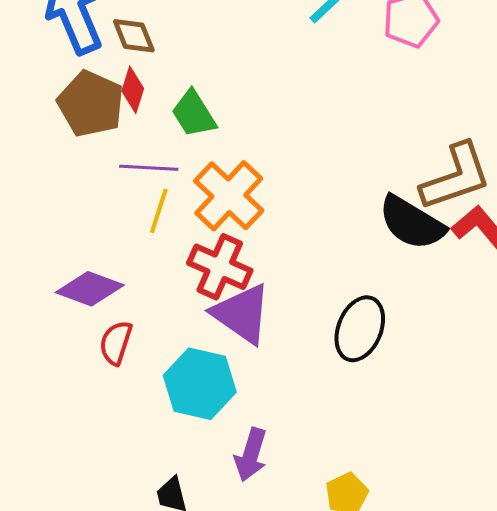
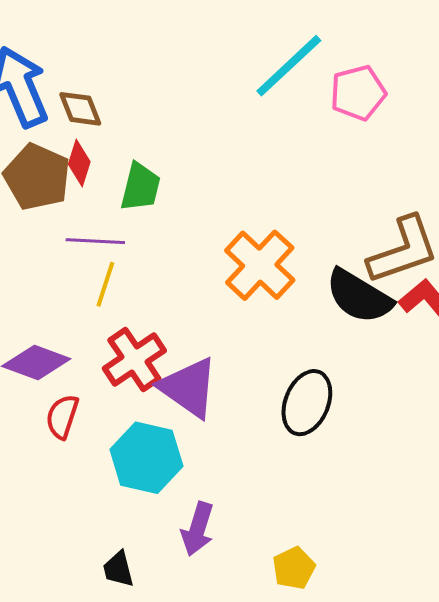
green trapezoid: (194, 114) -> (140, 187), turned -134
orange cross: (229, 196) -> (260, 265), moved
red cross: (220, 267) -> (134, 359), moved, turned 32

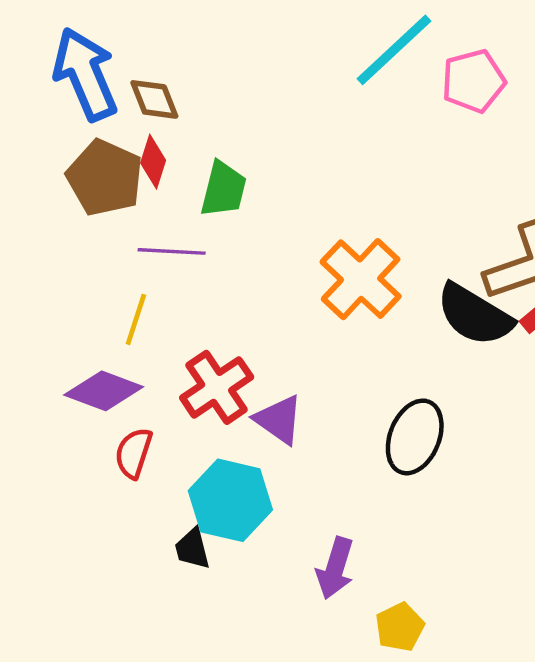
yellow line: (105, 284) -> (136, 319), moved
purple triangle: (189, 388) -> (279, 420), size x0.7
purple arrow: (198, 529) -> (335, 568), moved
black trapezoid: (118, 569) -> (192, 549), moved

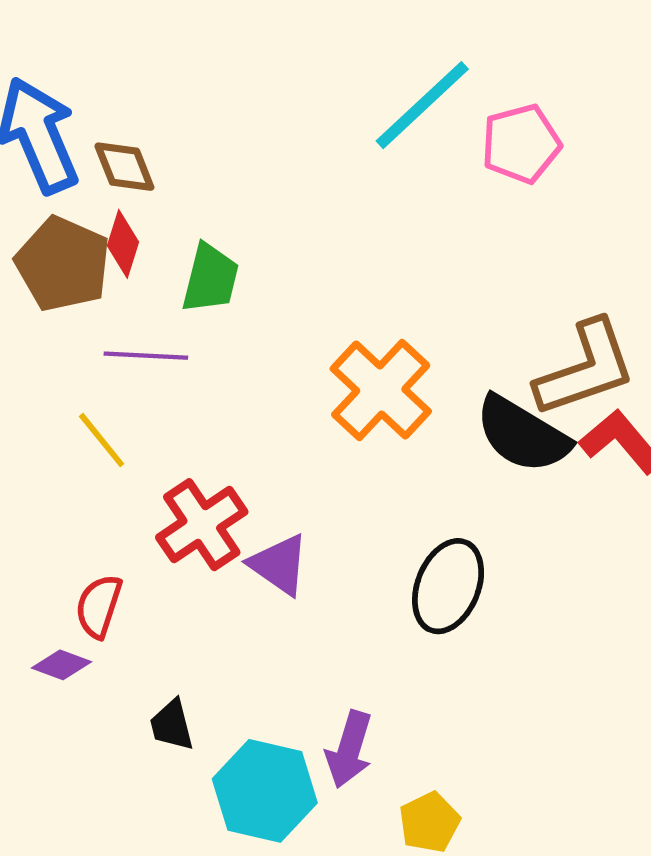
yellow line: (136, 319) -> (102, 440), turned -57
purple diamond: (104, 391) -> (61, 665), moved, size x0.6
cyan hexagon: (230, 500) -> (265, 791), moved

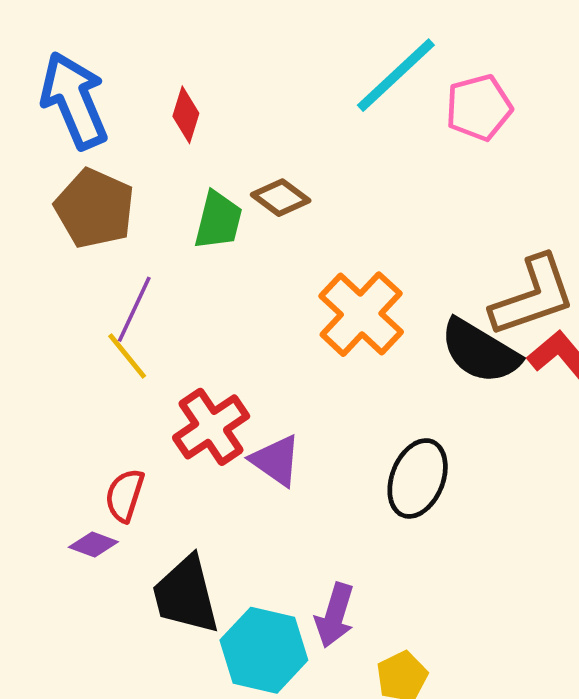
brown diamond: (124, 167) -> (281, 198), moved, turned -32
red diamond: (123, 244) -> (186, 115), moved
purple line: (146, 356) -> (134, 309), moved, turned -68
black trapezoid: (172, 725) -> (186, 595), size x1.8

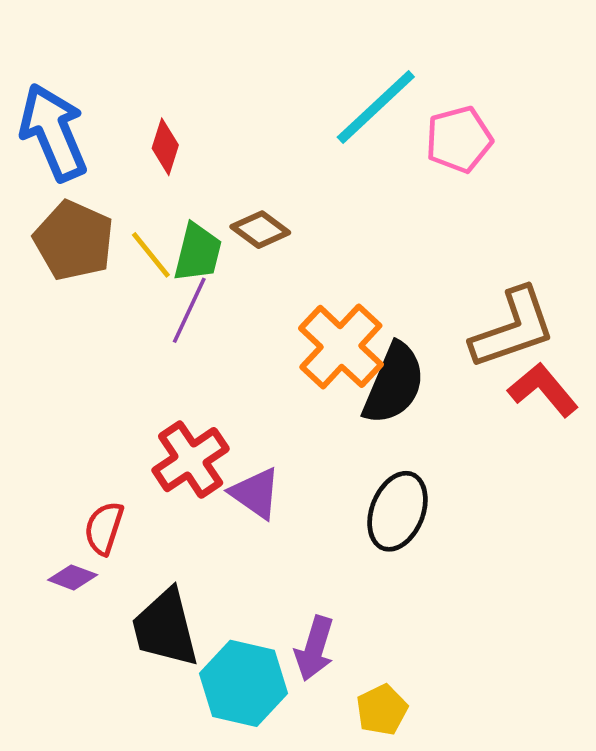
purple line: (134, 309) -> (189, 310), moved
black semicircle: (480, 351) -> (394, 384), moved, turned -98
yellow line: (127, 356) -> (151, 255), moved

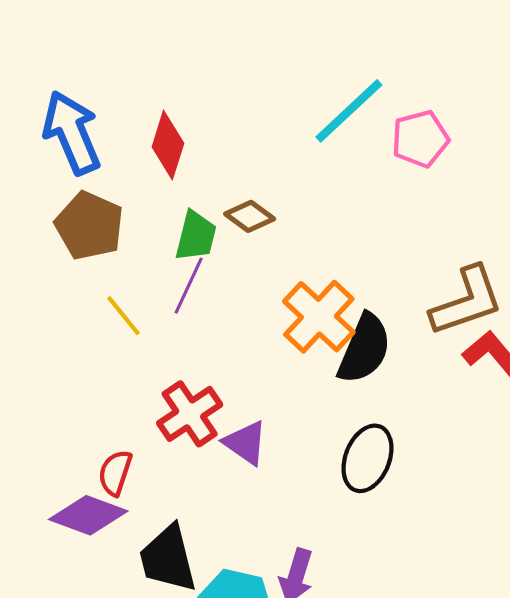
red diamond: (165, 147) -> (168, 145), size x1.4
yellow line: (151, 255) -> (123, 316), moved
purple diamond: (73, 577) -> (88, 515), size x1.8

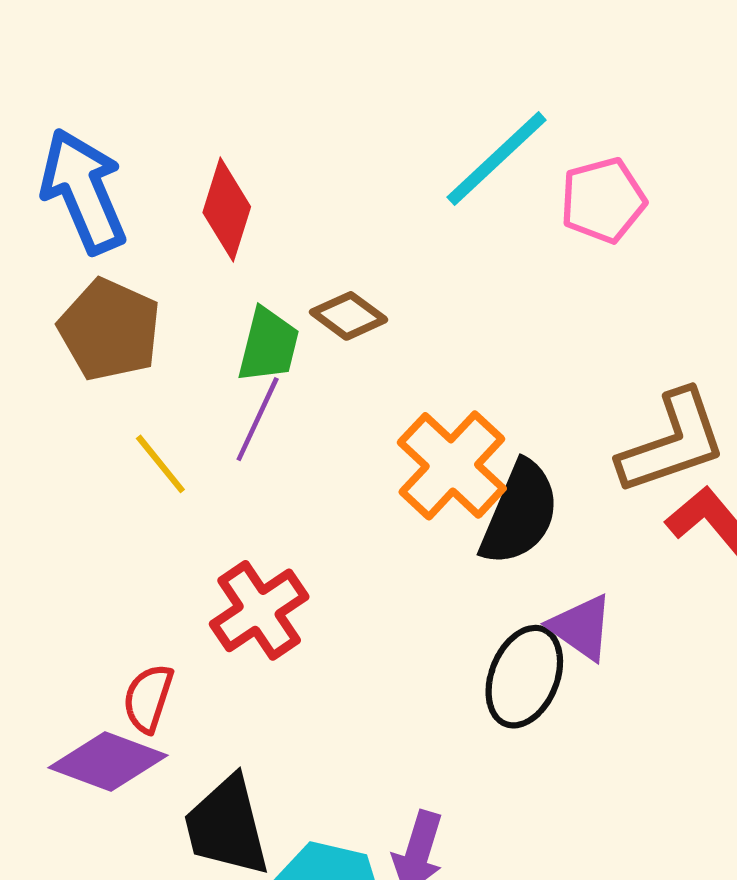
purple triangle: (245, 443) -> (581, 627), moved

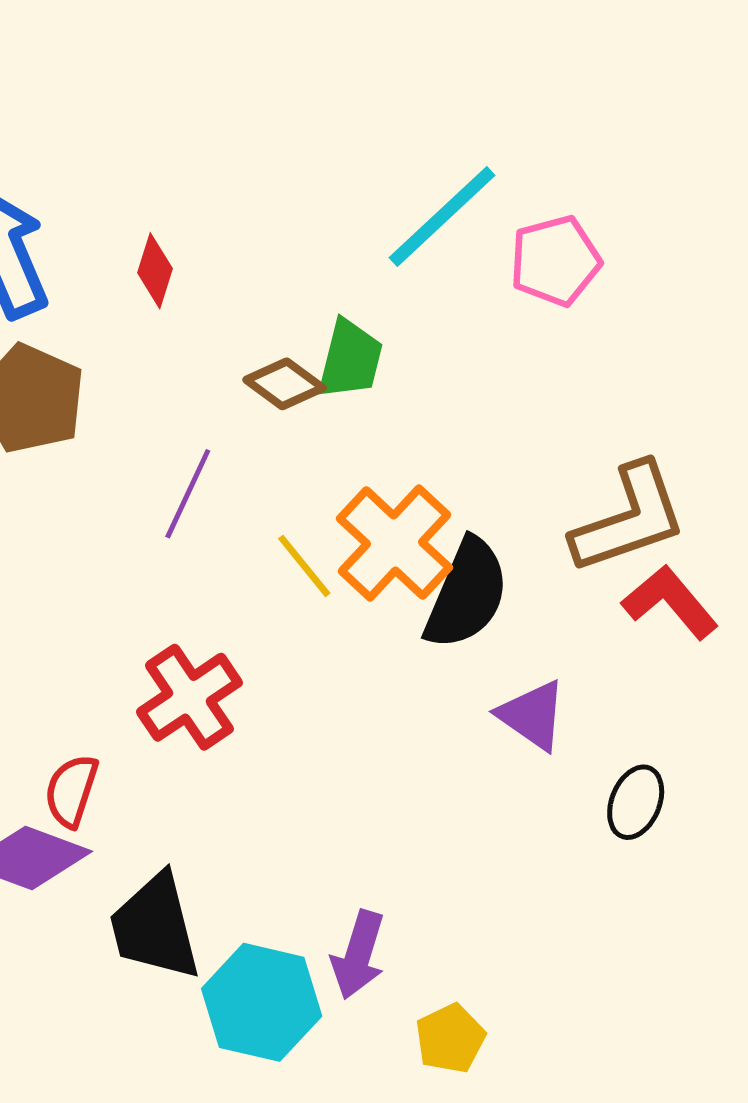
red diamond: (227, 210) -> (155, 271), size x0.7
green trapezoid: (268, 345) -> (350, 359), moved
yellow line: (160, 464) -> (304, 566), moved
black ellipse: (524, 677) -> (636, 802), moved, size x0.7

